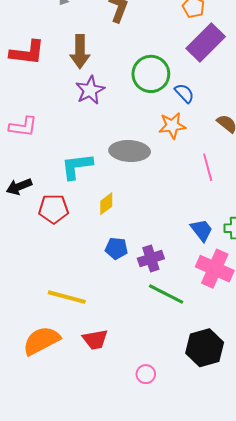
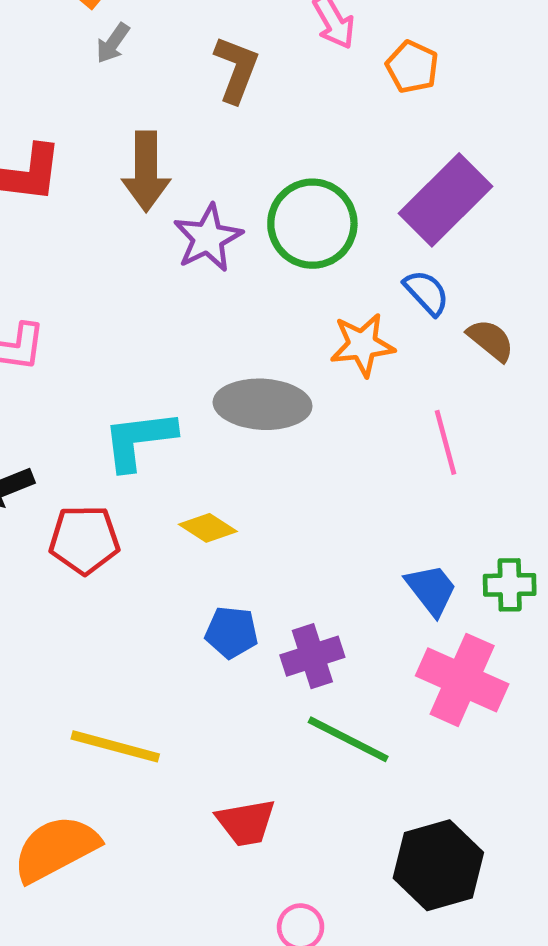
purple rectangle: (206, 43) -> (445, 200), moved
purple star: (90, 90) -> (208, 238), moved
blue semicircle: (184, 93) -> (426, 293), moved
yellow diamond: (106, 204) -> (208, 528), turned 70
red trapezoid: (95, 340) -> (246, 822), moved

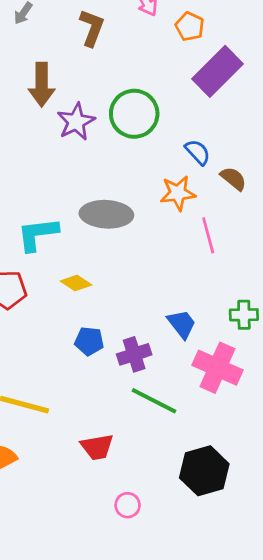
purple rectangle: (445, 200) -> (217, 71), moved
orange star: (362, 345) -> (178, 193), moved
blue trapezoid: (431, 590) -> (182, 324), moved

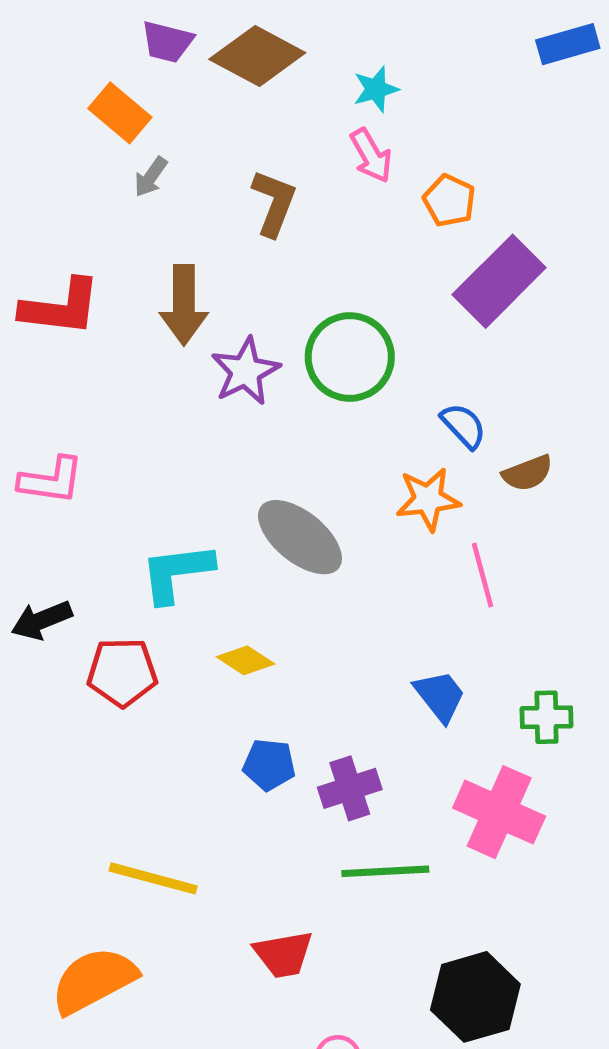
brown semicircle: (233, 179) -> (528, 473), turned 120
gray ellipse: (106, 214) -> (300, 537), turned 36
blue trapezoid: (182, 324) -> (440, 696), moved
green line: (154, 401) -> (385, 871), turned -30

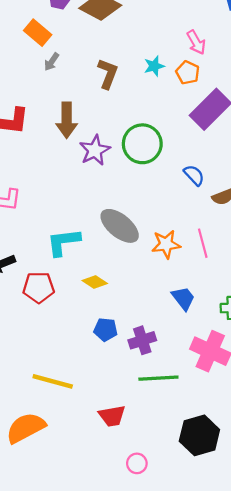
cyan star: (376, 89) -> (154, 66), moved
pink arrow: (371, 156) -> (196, 42), moved
orange star: (428, 499) -> (166, 244), moved

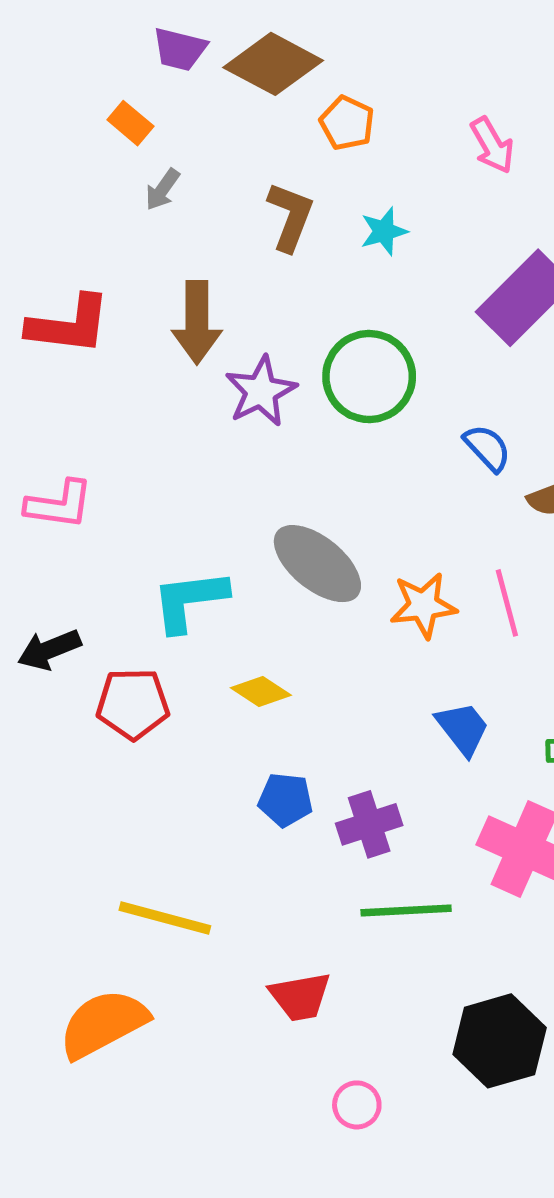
orange rectangle: (38, 33) -> (130, 123), size x0.7
cyan star: (154, 66) -> (384, 231), moved
orange pentagon: (188, 73) -> (347, 123), moved

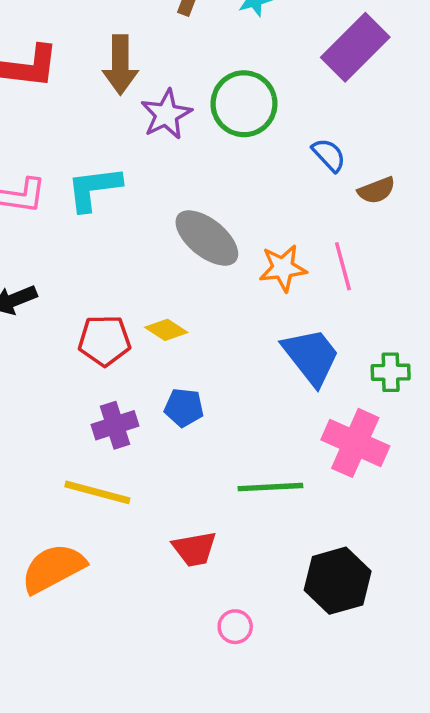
cyan L-shape: (189, 600) -> (94, 189), moved
red pentagon: (133, 704) -> (104, 340), moved
blue trapezoid: (463, 728) -> (311, 356), size x1.5
purple cross: (369, 824) -> (115, 425), moved

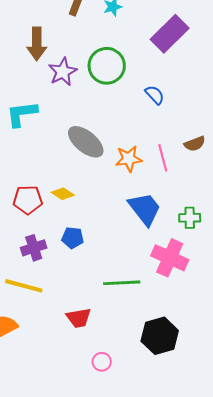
brown semicircle: (376, 190) -> (195, 144), moved

